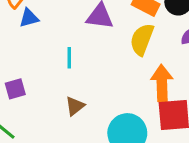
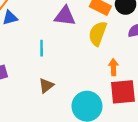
orange arrow: (162, 83) -> (113, 67), size x0.6

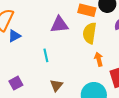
orange arrow: (113, 67) -> (99, 59), moved

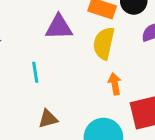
brown triangle: (56, 85) -> (48, 119), turned 32

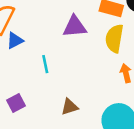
cyan line: (35, 72) -> (45, 64), moved

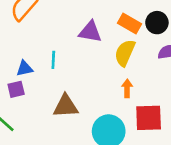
blue triangle: (15, 41) -> (25, 68), moved
brown triangle: (69, 107) -> (66, 106), size x1.5

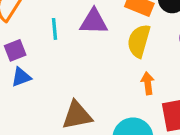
cyan line: (53, 60) -> (55, 29), moved
purple square: (16, 89) -> (15, 50), moved

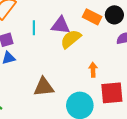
yellow semicircle: (139, 41) -> (71, 39), moved, turned 30

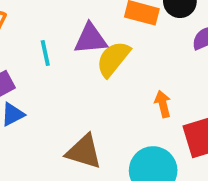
brown triangle: (44, 87) -> (84, 152), turned 35

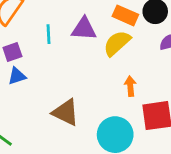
yellow semicircle: (113, 59) -> (117, 43), moved

